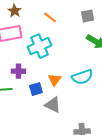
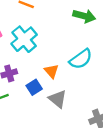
gray triangle: (53, 105) -> (58, 99), turned 30

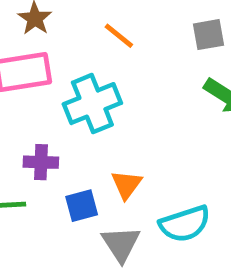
cyan semicircle: (81, 59) -> (185, 224), moved

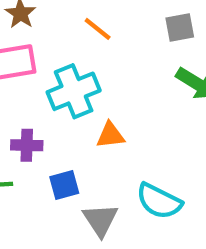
orange triangle: (126, 185) -> (110, 135), moved, turned 48
cyan semicircle: (185, 224) -> (159, 201), turned 45

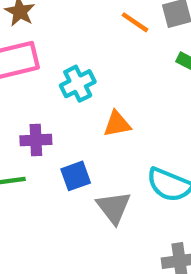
orange line: (98, 29) -> (135, 22), moved
cyan cross: (74, 91) -> (78, 84), size x0.7

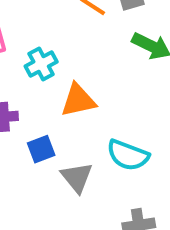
orange triangle: (117, 124) -> (78, 100), size x1.4

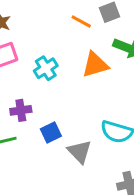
orange triangle: (78, 100) -> (95, 65), moved

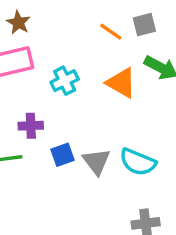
orange triangle: (95, 65) -> (121, 83), turned 40
gray triangle: (80, 152) -> (96, 161), moved

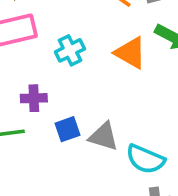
gray triangle: (96, 161) -> (103, 137), turned -36
cyan semicircle: (138, 162) -> (145, 159), moved

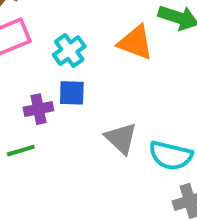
blue square: (67, 129) -> (72, 93), moved, turned 30
gray triangle: (103, 137) -> (121, 138), turned 36

